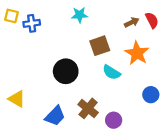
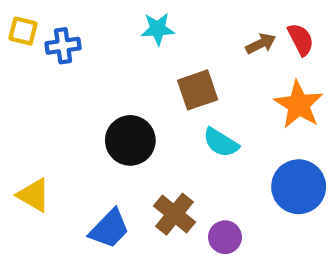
orange star: (137, 53) -> (299, 105), moved
blue circle: (151, 95) -> (299, 187), size x1.6

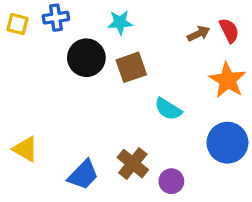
blue cross: (63, 46) -> (56, 18), moved
brown square: (198, 90) -> (131, 67), moved
black circle: (130, 140) -> (86, 58), moved

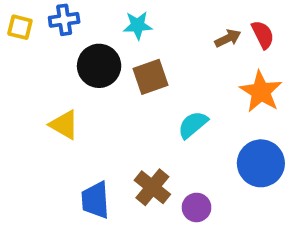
cyan semicircle: (168, 109) -> (193, 125), turned 108
yellow triangle: (25, 149) -> (64, 125), moved
blue trapezoid: (83, 175) -> (95, 200), turned 132

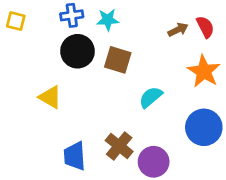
blue cross: (64, 20) -> (72, 15), moved
brown square: (151, 77) -> (118, 60), turned 36
purple circle: (197, 207) -> (154, 162), size x1.4

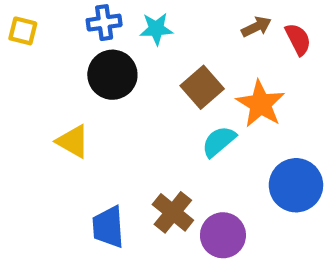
brown arrow: (178, 30) -> (256, 27), moved
brown square: (118, 60) -> (202, 87), moved, turned 32
orange star: (204, 71) -> (261, 104), moved

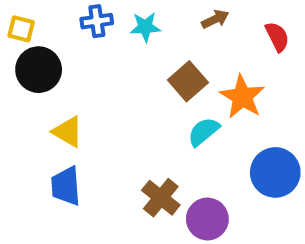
brown arrow: (256, 27) -> (215, 19), moved
black circle: (112, 75) -> (39, 70), moved
blue trapezoid: (108, 227) -> (66, 186), moved

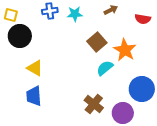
red semicircle: (277, 37) -> (143, 19), turned 126
brown cross: (161, 198) -> (94, 104), moved
purple circle: (207, 219) -> (123, 113), moved

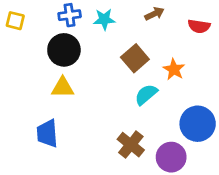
black circle: (20, 36) -> (64, 50), moved
orange star: (125, 50) -> (174, 69), size x0.7
yellow triangle: (35, 68) -> (63, 88), moved, turned -30

